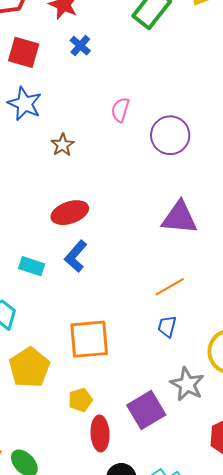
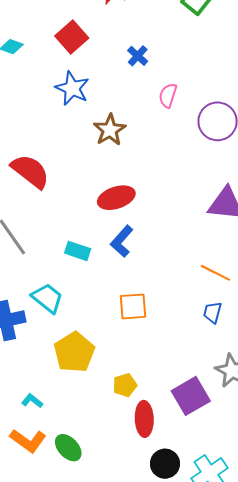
blue cross: (80, 46) -> (138, 56), moved
red square: (24, 52) -> (72, 37), turned 32
brown star: (63, 145) -> (110, 130), size x1.4
orange line: (170, 287) -> (215, 273), turned 56
orange square: (89, 339) -> (133, 306), moved, size x0.7

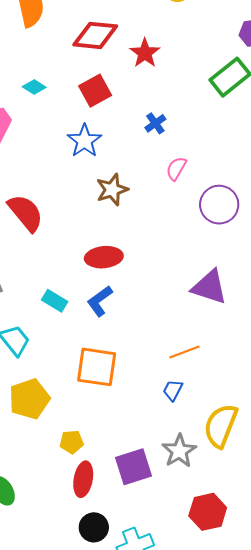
orange line: (215, 273) -> (184, 352), turned -60
orange square: (133, 306) -> (97, 367), size x1.4

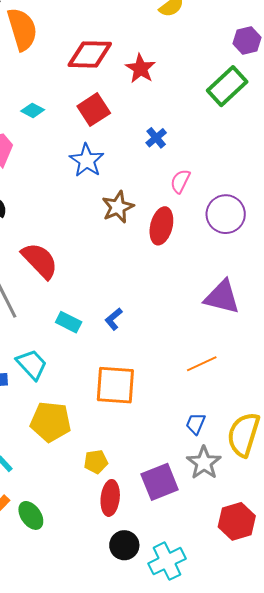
red semicircle: (26, 213) -> (40, 261), moved
red ellipse: (104, 257) -> (161, 226), moved, turned -66
blue L-shape: (100, 301) -> (114, 319), size x0.7
blue trapezoid: (173, 390) -> (196, 424), moved
yellow pentagon: (29, 399) -> (51, 422), turned 30

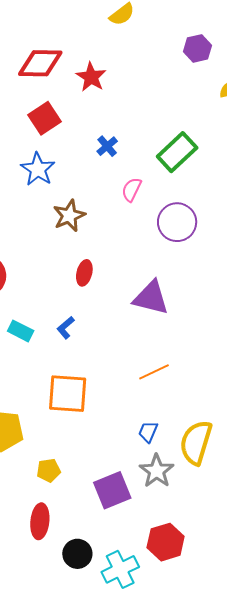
green rectangle: (227, 86) -> (177, 152), moved
red ellipse: (161, 226) -> (84, 273), moved, size x0.7
purple triangle: (222, 297) -> (151, 298), moved
red ellipse: (110, 498) -> (40, 521), moved
red hexagon: (237, 521) -> (166, 542), moved

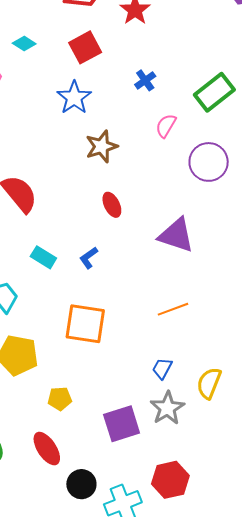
red ellipse: (84, 273) -> (112, 205), turned -45
yellow semicircle: (196, 442) -> (209, 383), size x0.7
red ellipse: (40, 521) -> (47, 449), turned -44

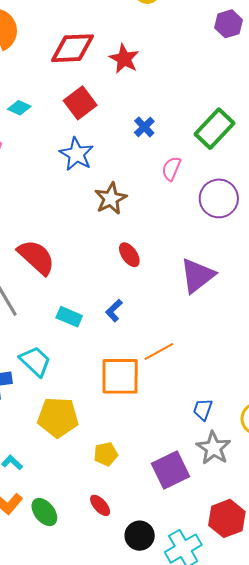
purple triangle: (176, 235) -> (197, 276), turned -48
orange line: (173, 309) -> (159, 351), moved
red ellipse: (47, 449) -> (100, 505), size x0.7

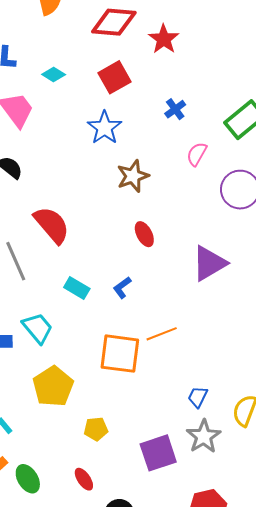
yellow pentagon: (58, 417) -> (53, 386), turned 30

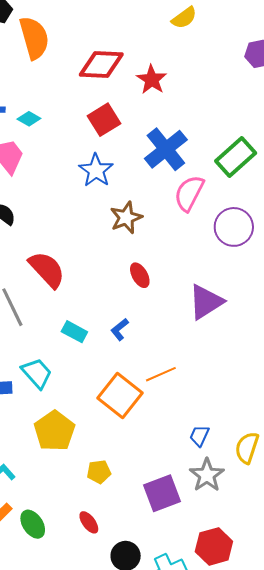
cyan diamond: (54, 75) -> (29, 119), moved
blue cross: (175, 109) -> (166, 149), size x2.0
pink semicircle: (197, 154) -> (189, 193), size x1.5
orange square: (120, 354) -> (120, 396), turned 33

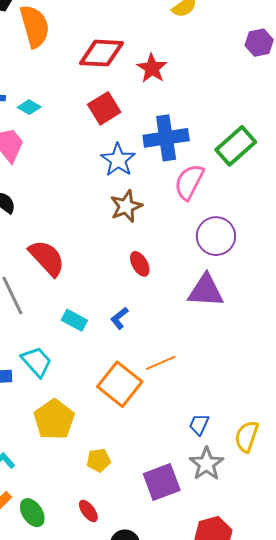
blue cross: (166, 149) -> (166, 138), turned 30
blue star: (96, 170) -> (118, 160), moved
purple circle: (234, 227) -> (216, 236), moved
purple triangle: (206, 302) -> (206, 291), turned 36

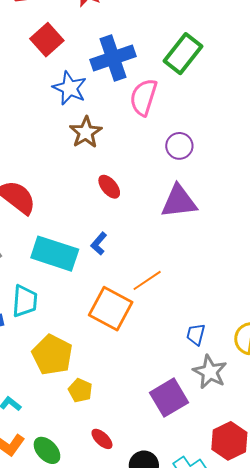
purple circle: (216, 236) -> (179, 146), size x0.7
cyan rectangle: (74, 320) -> (55, 254), size x1.8
cyan trapezoid: (37, 362) -> (25, 301), turned 56
yellow pentagon: (98, 460) -> (80, 390), moved, turned -30

